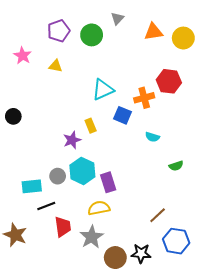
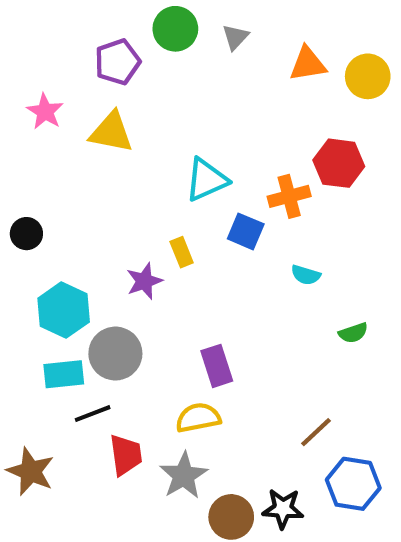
green circle: (92, 35) -> (175, 29), moved
yellow triangle: (56, 66) -> (111, 132), size x1.6
cyan hexagon: (82, 171) -> (64, 310), moved
gray circle: (58, 176) -> (115, 354), size x1.6

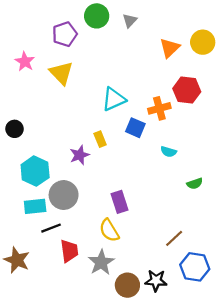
orange triangle: (308, 64) -> (170, 48), moved, turned -35
yellow triangle: (111, 132) -> (61, 73), turned 35
yellow semicircle: (198, 418) -> (109, 230), turned -110

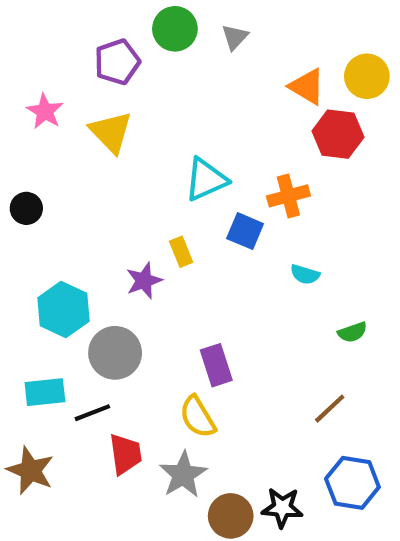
orange triangle: (170, 48) -> (307, 87), turned -45
red hexagon: (187, 90) -> (338, 134), moved
black circle: (15, 129) -> (26, 208), moved
cyan rectangle: (35, 206) -> (45, 392), moved
brown line: (174, 238) -> (330, 409), moved

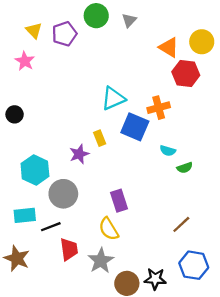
yellow triangle: (111, 132) -> (34, 30), moved, size x0.7
blue square: (245, 231) -> (135, 127), size x1.4
green semicircle: (352, 332) -> (185, 168), moved

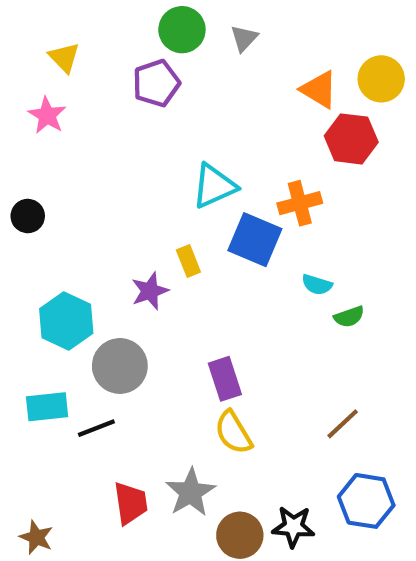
purple pentagon: (64, 34) -> (156, 83), moved
yellow semicircle: (109, 229) -> (233, 432), moved
red trapezoid: (69, 249) -> (131, 503), moved
brown star: (17, 258) -> (36, 537), moved, size x0.7

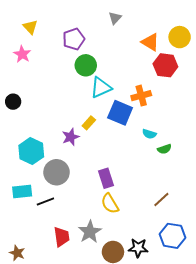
green circle: (182, 30) -> (86, 65), moved
yellow rectangle: (188, 261) -> (89, 123), turned 64

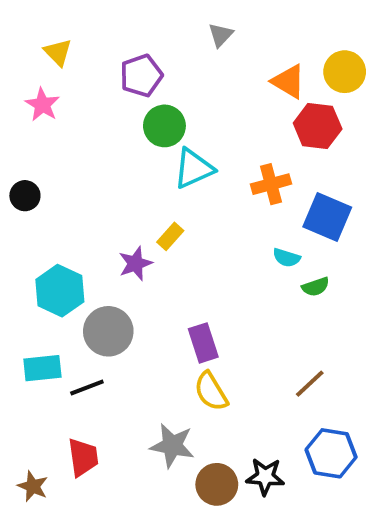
blue square: (120, 113) -> (327, 217), moved
gray star: (90, 232) -> (172, 446), turned -30
red trapezoid: (62, 237) -> (83, 457), moved

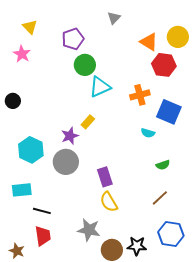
green semicircle: (316, 287) -> (163, 165), moved
gray circle: (108, 331) -> (66, 162), moved
black line: (87, 387) -> (42, 211), moved, turned 36

